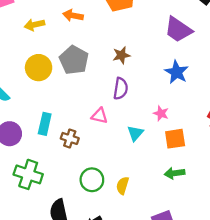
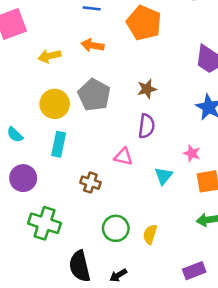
cyan rectangle: (45, 124) -> (59, 144), moved

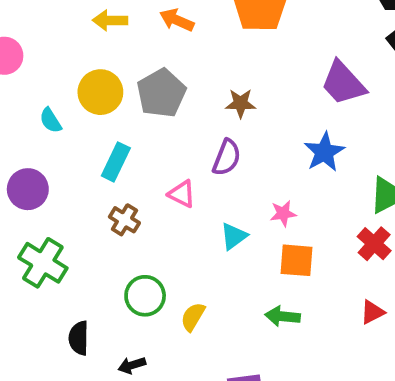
cyan semicircle: (15, 135) -> (51, 120), moved
cyan rectangle: (59, 144) -> (116, 162), moved
pink star: (192, 153) -> (283, 213), turned 30
black semicircle: (80, 266) -> (79, 338), size x0.7

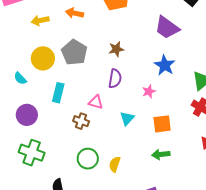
purple circle: (28, 189) -> (27, 115), moved
pink star: (283, 213) -> (149, 91), moved
brown cross: (124, 220) -> (81, 121), moved

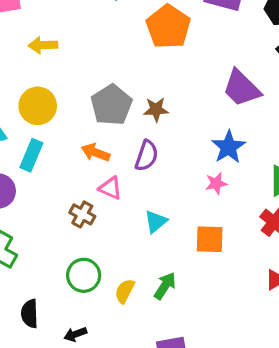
orange arrow: (74, 13) -> (95, 152), moved
gray pentagon: (74, 52) -> (111, 105), moved
pink star: (149, 91) -> (216, 183), moved
cyan rectangle: (58, 93) -> (31, 155), moved
green arrow: (161, 154) -> (165, 286), moved, turned 120

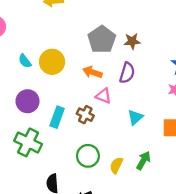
yellow circle: (38, 106) -> (52, 62), moved
cyan rectangle: (31, 155) -> (57, 117), moved

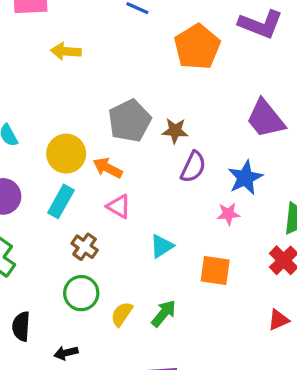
yellow circle: (52, 62) -> (66, 154), moved
purple semicircle: (127, 73) -> (193, 167), moved
brown cross: (85, 115) -> (85, 247), moved
cyan rectangle: (57, 117) -> (61, 201), moved

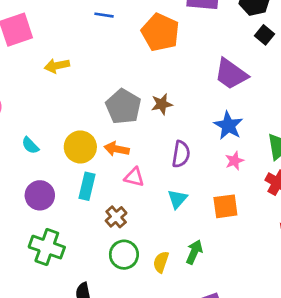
purple semicircle: (193, 167) -> (181, 154), moved
pink star: (228, 214) -> (234, 161), moved
brown cross: (85, 247) -> (116, 217), turned 30

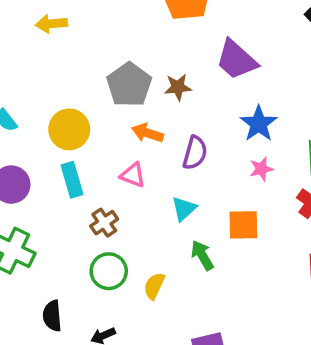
purple trapezoid: (231, 74) -> (236, 60), moved
orange arrow: (117, 149) -> (148, 133), moved
cyan rectangle: (87, 186) -> (72, 180), turned -36
green arrow: (194, 252) -> (202, 255), moved, turned -60

